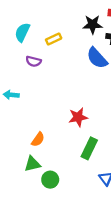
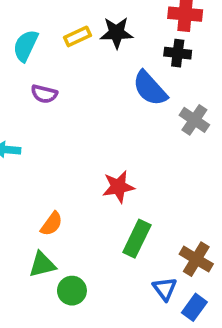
black star: (93, 25) -> (116, 33), moved
yellow rectangle: (54, 39) -> (78, 36), moved

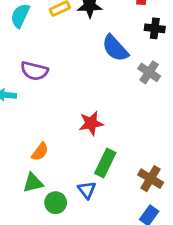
black cross: (178, 53) -> (155, 28), moved
purple semicircle: (44, 94) -> (34, 71), moved, size x1.4
blue triangle: (165, 289) -> (87, 190), moved

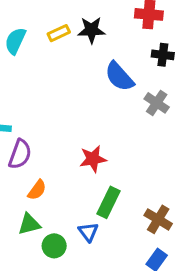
purple semicircle: (34, 71) -> (20, 154), moved, turned -84

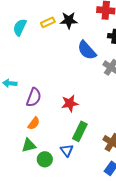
purple semicircle: (20, 154) -> (34, 97), moved

